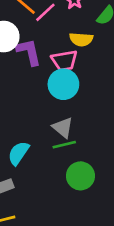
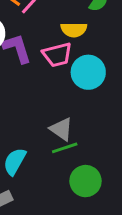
cyan circle: (63, 84) -> (88, 72), moved

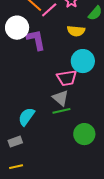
pink trapezoid: (57, 55) -> (67, 78), moved
green circle: (86, 181) -> (84, 134), moved

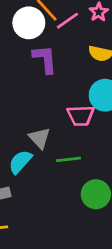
white circle: (17, 28) -> (29, 23), moved
gray triangle: (61, 98) -> (40, 138), moved

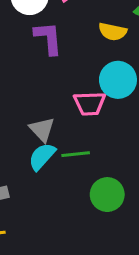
cyan semicircle: (20, 162) -> (42, 156), moved

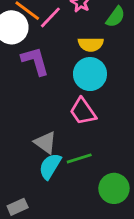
cyan circle: (118, 80) -> (90, 74), moved
pink trapezoid: (90, 103) -> (83, 111), turned 68

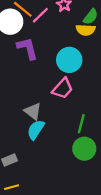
yellow semicircle: (91, 44) -> (86, 30), moved
pink trapezoid: (83, 111) -> (63, 88), turned -105
green line: (79, 158) -> (81, 124), moved, turned -60

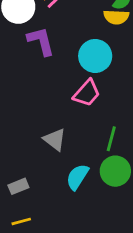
gray triangle: (33, 111) -> (55, 140), moved
cyan semicircle: (36, 130) -> (77, 177), moved

